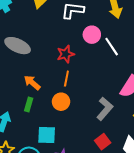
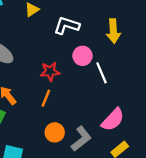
orange circle: (61, 102) -> (55, 132), moved

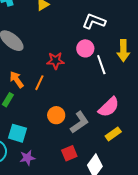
white L-shape: (67, 26) -> (94, 21), moved
yellow arrow: (113, 31) -> (123, 51), moved
orange line: (46, 98) -> (39, 83), moved

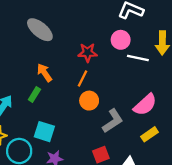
white line: (101, 65) -> (138, 58), turned -60
orange line: (39, 83) -> (82, 78), moved
orange circle: (56, 115) -> (89, 101), moved

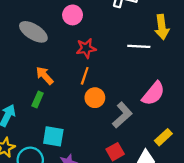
pink circle: (121, 40) -> (73, 15), moved
yellow rectangle: (150, 134) -> (163, 137), moved

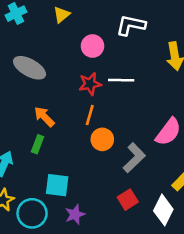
pink circle: (73, 15) -> (93, 46), moved
white line: (139, 46) -> (121, 80), moved

